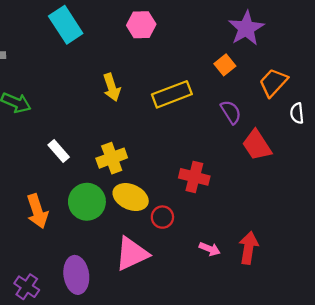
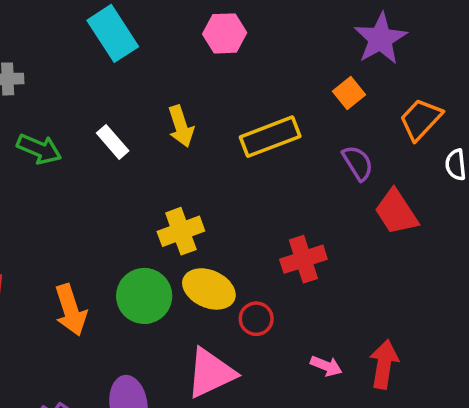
white rectangle: (59, 151) -> (113, 142), moved
red cross: (194, 177) -> (303, 259), turned -32

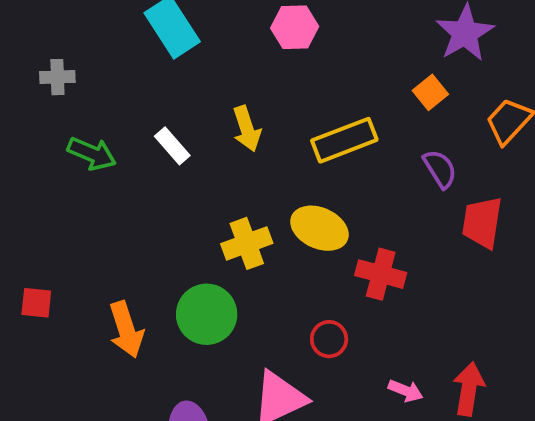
red trapezoid: (396, 212) -> (482, 222), turned 42
red cross: (303, 259) -> (381, 274), turned 33
yellow ellipse: (209, 289) -> (319, 228), moved

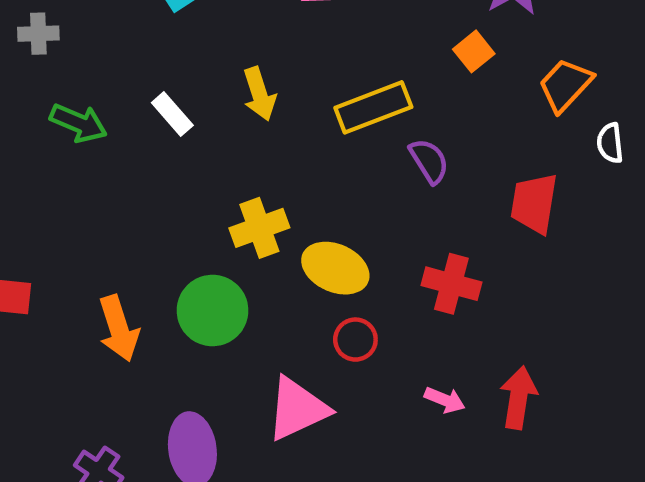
purple semicircle: (440, 169) -> (429, 161), moved
yellow ellipse: (319, 228) -> (335, 268), moved
red cross: (381, 274) -> (451, 284), moved

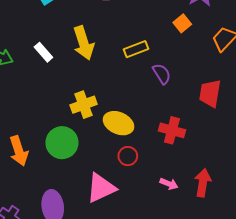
yellow arrow: (259, 94) -> (84, 43), size x1.4
yellow rectangle: (373, 107) -> (136, 49), size x0.7

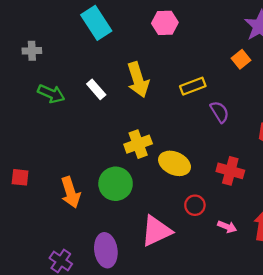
red circle: (128, 156) -> (195, 205), moved

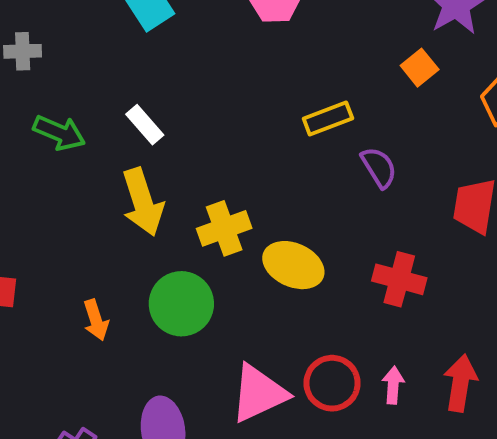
yellow arrow: (138, 80) -> (143, 202), moved
orange arrow: (70, 192) -> (96, 320), size x0.7
red circle: (195, 205) -> (332, 383), moved, size x1.4
pink arrow: (227, 227) -> (393, 385), turned -108

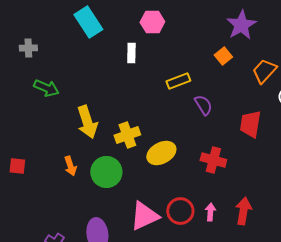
white rectangle: (145, 125) -> (131, 53), moved, turned 42
yellow ellipse: (293, 265) -> (161, 153), turned -52
orange arrow: (96, 320) -> (70, 166), moved

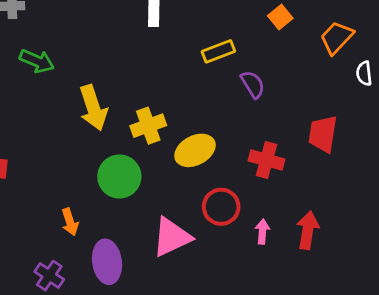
red trapezoid: (250, 124) -> (323, 134), moved
orange arrow: (70, 166) -> (70, 222), moved
red circle: (180, 211) -> (221, 207), moved

